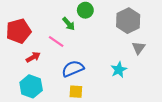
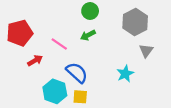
green arrow: (69, 24) -> (88, 35), moved, turned 104
blue semicircle: (73, 69) -> (77, 73), turned 65
cyan hexagon: (31, 86) -> (55, 91), moved

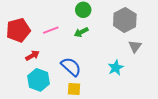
pink line: (59, 44) -> (51, 30), moved, turned -56
cyan hexagon: (55, 91) -> (39, 80), moved

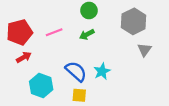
red arrow: (32, 55) -> (24, 57), moved
cyan star: (116, 68) -> (102, 71), moved

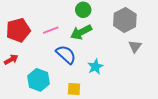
green arrow: (87, 34) -> (81, 32), size x1.5
red arrow: (24, 57) -> (11, 60), moved
blue semicircle: (76, 71) -> (66, 54), moved

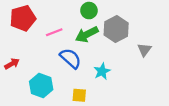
gray hexagon: (125, 20) -> (116, 29), moved
red pentagon: (18, 30) -> (23, 18), moved

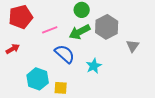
red arrow: (12, 64) -> (13, 49), moved
yellow square: (79, 95) -> (61, 88), moved

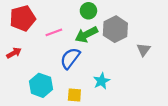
blue semicircle: (65, 54) -> (70, 58), turned -95
cyan star: (94, 66) -> (101, 81), moved
yellow square: (61, 88) -> (74, 95), moved

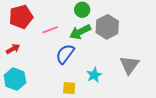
gray triangle: (144, 50) -> (129, 65), moved, size x1.5
cyan hexagon: (41, 85) -> (15, 79), moved

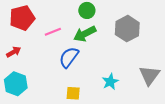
gray hexagon: (107, 27) -> (127, 29), moved
gray triangle: (129, 65) -> (150, 75), moved
cyan star: (94, 75) -> (110, 82), moved

